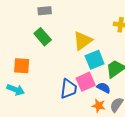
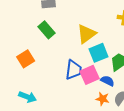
orange square: (22, 66) -> (26, 59), turned -36
blue trapezoid: (69, 89) -> (74, 70), moved
cyan arrow: (16, 90) -> (28, 97), moved

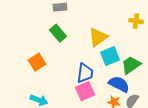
pink square: (90, 75) -> (85, 91), moved
blue semicircle: (108, 81) -> (119, 84), size x1.5

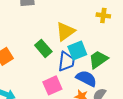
green rectangle: (58, 33) -> (43, 48), moved
blue trapezoid: (85, 73) -> (66, 61), moved

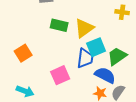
green rectangle: (43, 48) -> (59, 25), moved, turned -36
pink square: (52, 85) -> (60, 75), moved

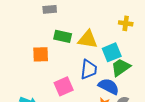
yellow triangle: (84, 28) -> (88, 39), turned 45
cyan square: (96, 47) -> (112, 52), moved
orange square: (23, 53) -> (41, 54), moved, turned 30

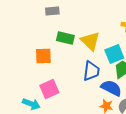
yellow triangle: (88, 39) -> (90, 41), turned 35
pink square: (64, 86) -> (49, 89), moved

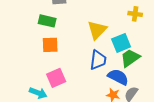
green rectangle: (65, 38) -> (47, 21), moved
yellow triangle: (90, 41) -> (97, 30), turned 30

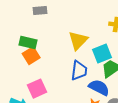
green rectangle: (47, 21) -> (28, 43), moved
orange square: (50, 45) -> (31, 56), turned -30

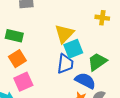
cyan square: (102, 54) -> (73, 49), moved
orange square: (31, 56) -> (17, 59), moved

